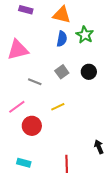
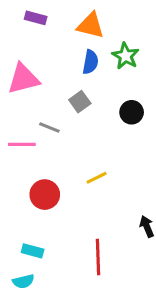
gray square: (62, 72) -> (80, 102), moved
pink line: (17, 107) -> (22, 144), moved, turned 36
yellow line: (58, 107) -> (97, 178), moved

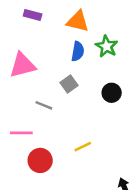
pink line: (22, 144) -> (21, 133), moved

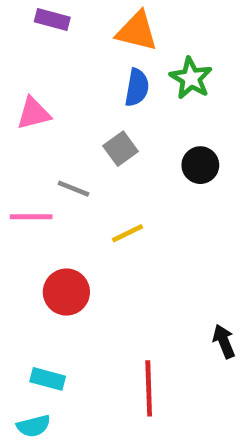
pink triangle: (23, 65) -> (33, 113), size x0.7
pink line: (21, 133) -> (31, 217), moved
yellow line: (83, 147) -> (127, 233), moved

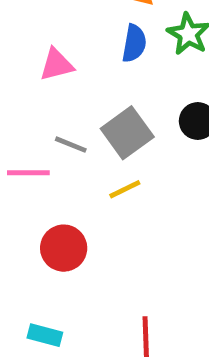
pink triangle: (33, 113) -> (57, 65), moved
gray square: (120, 149) -> (127, 133), moved, size x1.5

